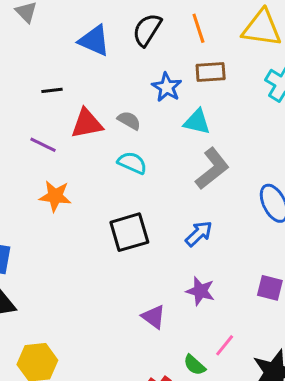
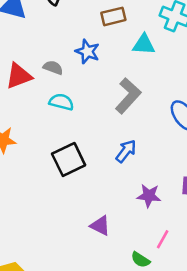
blue star: (167, 87) -> (87, 52), moved
cyan triangle: (197, 122) -> (144, 45), moved
purple star: (200, 291) -> (149, 196), moved

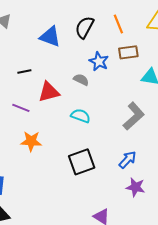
blue star: (87, 52) -> (99, 61), moved
gray semicircle: (53, 68) -> (81, 80), moved
purple star: (149, 196) -> (136, 187), moved

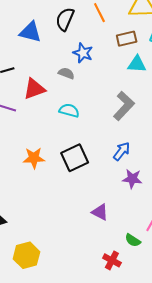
brown rectangle: (128, 52) -> (127, 39), moved
orange star: (31, 141) -> (34, 158), moved

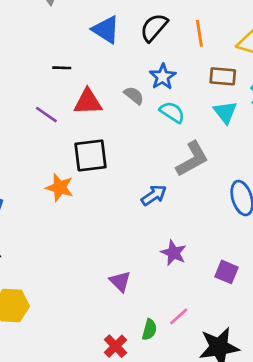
cyan triangle: (137, 64) -> (225, 112), turned 30
cyan semicircle: (69, 110) -> (172, 112), moved
blue arrow: (122, 151) -> (154, 195), moved
black square: (75, 158) -> (90, 155), moved
green semicircle: (133, 240) -> (149, 330), turned -126

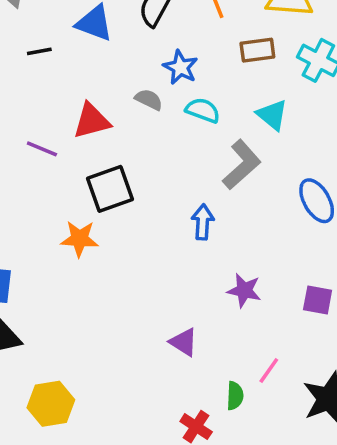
black line: (62, 68) -> (39, 51), moved
cyan triangle: (225, 112) -> (272, 115), moved
blue arrow: (154, 195) -> (203, 222), turned -40

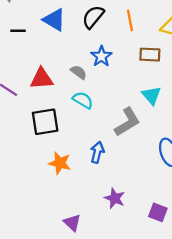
cyan semicircle: (203, 110) -> (83, 100), moved
orange star: (80, 239) -> (60, 163), moved

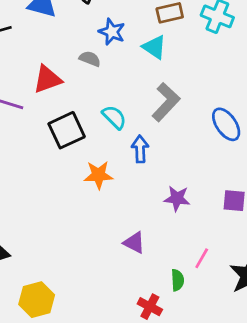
cyan triangle: (151, 95) -> (154, 47), moved
cyan semicircle: (83, 100) -> (114, 117), moved, turned 30

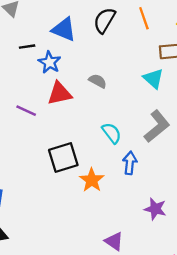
blue star: (112, 32) -> (50, 62), moved
black square: (67, 130) -> (63, 157), moved
orange star: (99, 175) -> (92, 180), turned 30

